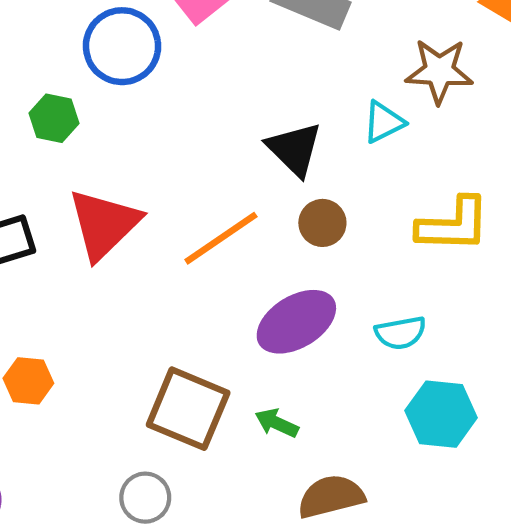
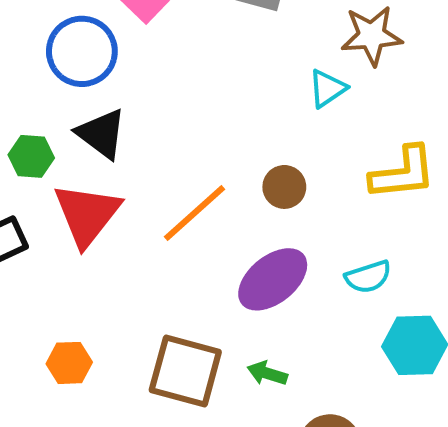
green hexagon: (54, 118) -> (31, 156), moved
black triangle: (294, 149) -> (101, 134), moved
orange hexagon: (28, 381) -> (69, 363), moved

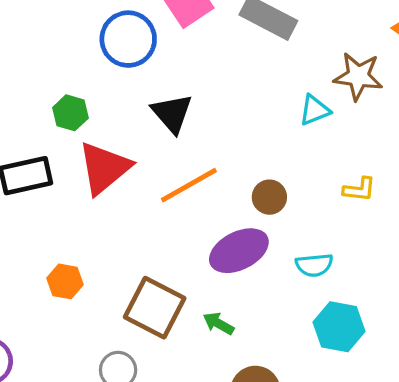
black triangle: (101, 134) -> (172, 113), moved
yellow L-shape: (403, 173) -> (359, 189), size x0.6
brown circle: (284, 187) -> (269, 197), moved

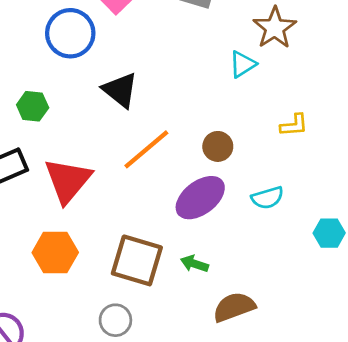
brown star: (358, 76) -> (275, 28), turned -30
red triangle: (104, 168) -> (68, 181), moved
orange hexagon: (65, 281) -> (55, 252), size x1.4
cyan hexagon: (339, 327) -> (329, 233), moved, size x0.7

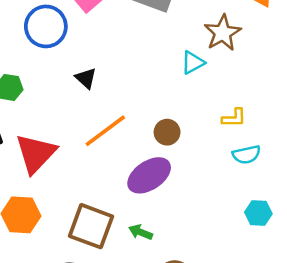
black triangle: (120, 90) -> (86, 78), size x0.7
cyan semicircle: (267, 198) -> (246, 155), moved

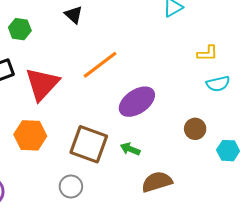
black triangle: (86, 78) -> (74, 15), moved
brown circle: (167, 132) -> (195, 129), moved
cyan hexagon: (258, 213) -> (228, 151), moved

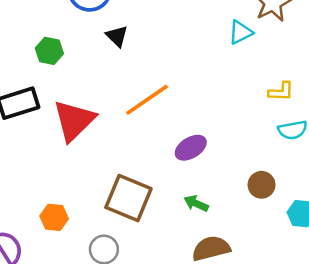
purple ellipse: (137, 102) -> (191, 148), size x0.7
orange hexagon: (30, 135) -> (54, 217), moved, size x0.7
green arrow: (130, 149) -> (196, 203), moved

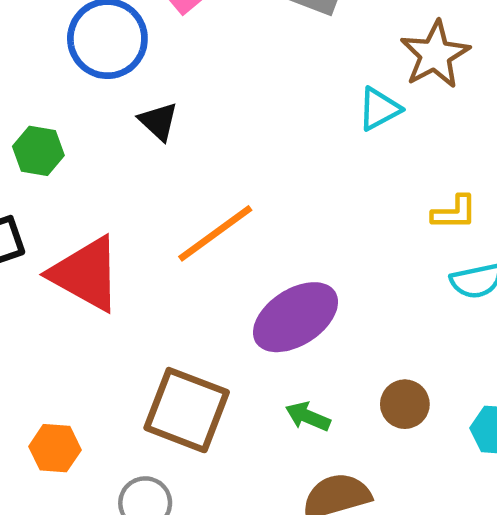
red triangle: (74, 120) -> (86, 274), turned -45
purple ellipse: (191, 148) -> (296, 317), size x1.5
brown circle: (262, 185) -> (405, 404), moved

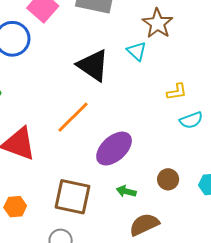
cyan triangle: (379, 109) -> (137, 51), turned -40
black triangle: (158, 121) -> (93, 65), moved, size x1.8
orange hexagon: (55, 448) -> (15, 207), moved

